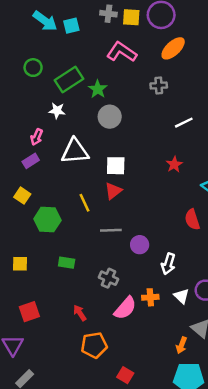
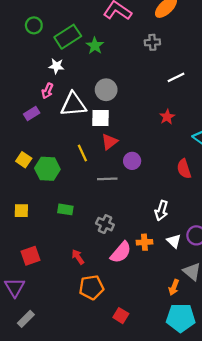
gray circle: (110, 117) -> (106, 90), moved
pink arrow: (37, 137) -> (47, 91), moved
white square: (116, 166) -> (100, 118), moved
yellow square: (22, 196) -> (24, 160), moved
purple circle: (140, 245) -> (132, 161), moved

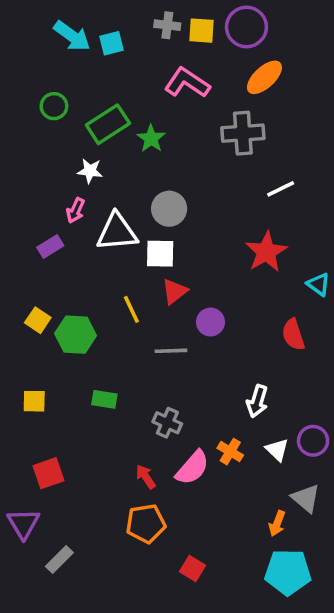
gray cross: (152, 42) -> (243, 133), size x1.6
red star: (167, 117) -> (266, 252), size x1.6
orange cross: (144, 242) -> (230, 452), turned 35
red arrow: (78, 257) -> (146, 477), moved
gray rectangle: (26, 319) -> (59, 559), moved

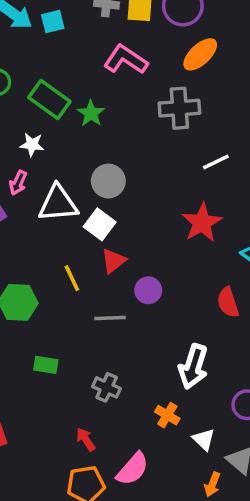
green rectangle: (108, 124) -> (49, 99), turned 69
white square: (160, 254) -> (100, 224), turned 36
white arrow: (257, 401) -> (193, 367), size x1.4
white triangle: (277, 450) -> (204, 439), moved
pink semicircle: (192, 468) -> (133, 469), moved

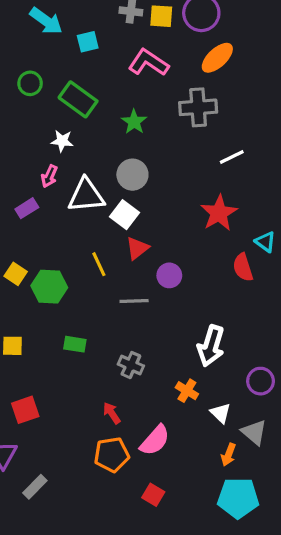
cyan square: (53, 21) -> (88, 42), moved
green star: (91, 113) -> (134, 122), moved
red semicircle: (228, 302) -> (243, 267), moved

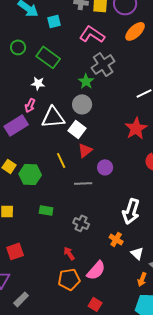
gray cross: (198, 107) -> (103, 64), moved, turned -30
green star: (134, 122) -> (86, 81), moved
purple rectangle: (27, 208) -> (16, 125), size x1.6

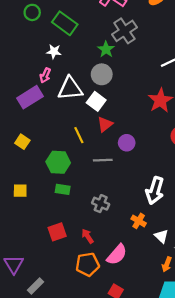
green hexagon: (30, 174) -> (58, 162), moved
red square: (15, 251) -> (57, 232), moved

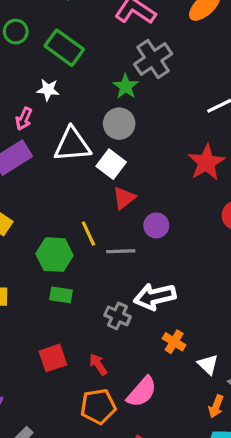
pink arrow: (45, 75) -> (24, 119), moved
yellow line: (79, 135) -> (88, 234), moved
white arrow: (155, 191) -> (155, 297), moved, turned 60

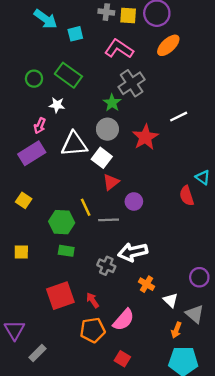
green circle: (16, 32) -> (34, 79), moved
red star: (206, 162) -> (145, 137), moved
red square: (53, 358) -> (60, 296), size x1.4

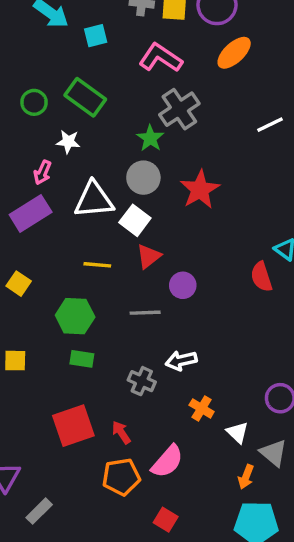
white line: (179, 117) -> (270, 125), moved
yellow line: (86, 207) -> (97, 265), moved, turned -60
white arrow: (133, 252) -> (181, 361), size x0.7

